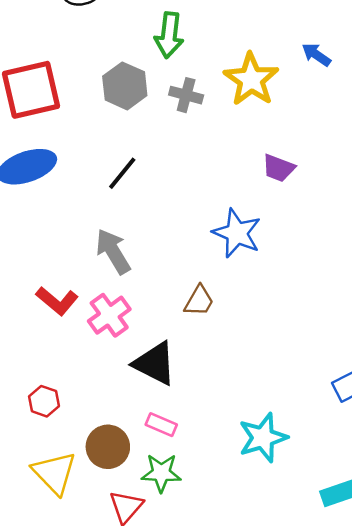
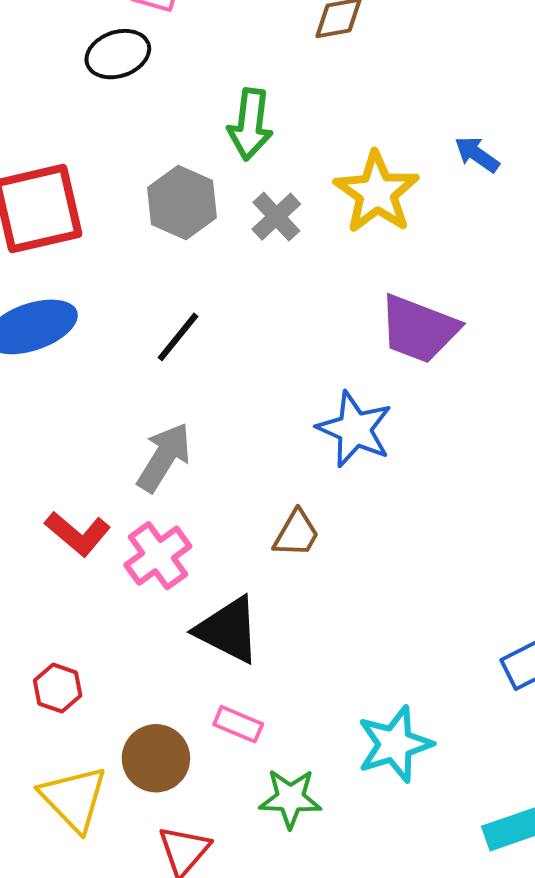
gray cross: (186, 95) -> (276, 217), turned 32
purple trapezoid: (279, 168) -> (419, 329), size x1.6
gray arrow: (113, 251) -> (164, 457), turned 63
green star: (161, 473) -> (290, 798), moved

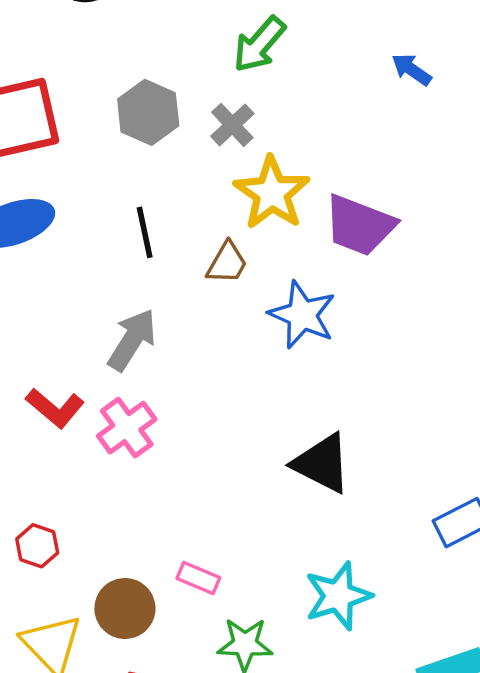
green arrow: (250, 124) -> (259, 44), moved, turned 34
yellow star: (377, 193) -> (272, 193), moved
black line: (178, 337) -> (145, 232), turned -51
brown trapezoid: (296, 534) -> (227, 263), moved
black triangle: (228, 630) -> (322, 463), moved

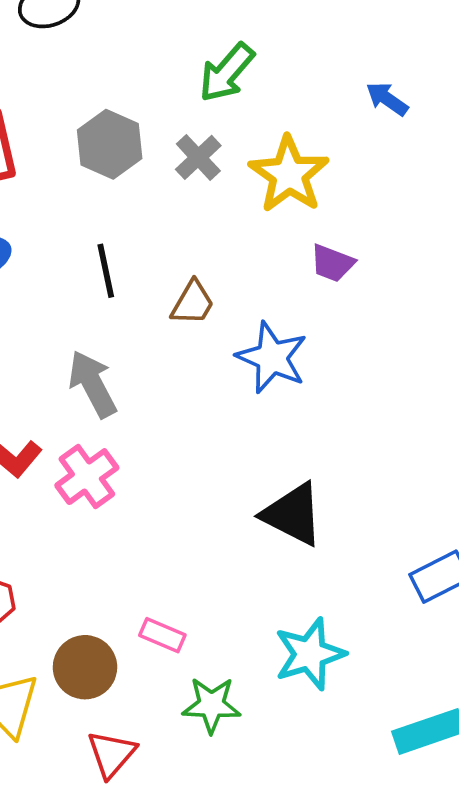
yellow star: (272, 193) -> (289, 174), moved
purple trapezoid: (360, 225) -> (332, 263), size x0.6
gray arrow: (132, 340) -> (93, 384), turned -60

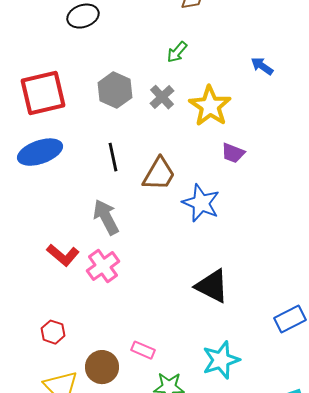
green arrow: (227, 72) -> (177, 52), size x0.7
brown trapezoid: (193, 303) -> (159, 174), size x1.4

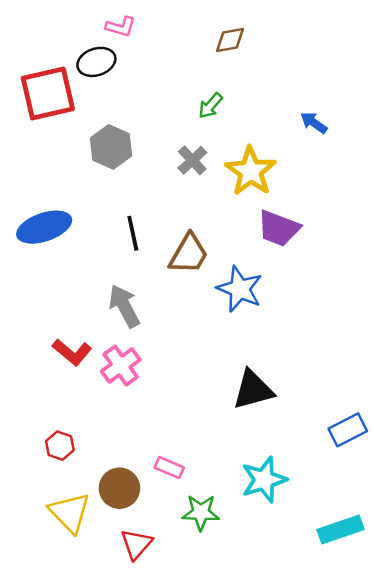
gray hexagon: (115, 90) -> (111, 147), moved
red square: (43, 93) -> (48, 94), moved
purple trapezoid: (233, 153) -> (279, 228), size x1.5
black triangle: (212, 286) -> (253, 390), turned -42

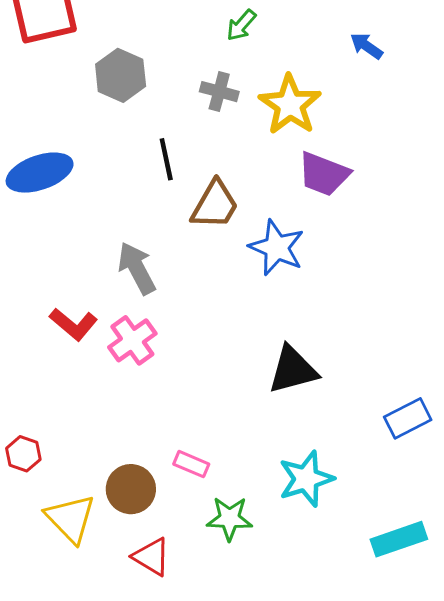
gray cross: (192, 160) -> (219, 92), turned -32
black line: (133, 233) -> (166, 159), moved
red hexagon: (60, 446) -> (23, 454), moved
red triangle: (136, 544) -> (151, 557), turned -40

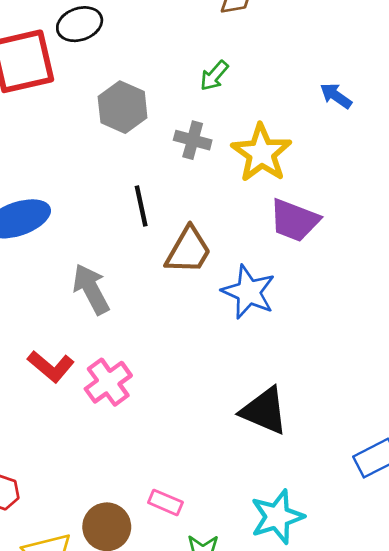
gray hexagon: (121, 75) -> (123, 107), moved
gray arrow: (137, 268) -> (91, 289), moved
black triangle: (293, 370) -> (264, 411), turned 38

